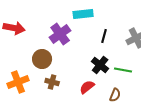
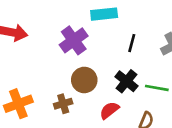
brown circle: (42, 59) -> (84, 80), moved
brown cross: (52, 82) -> (63, 104), turned -32

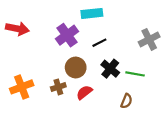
black line: (132, 43) -> (99, 43), moved, turned 48
red semicircle: (109, 110) -> (84, 92), moved

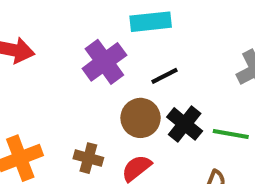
brown circle: (76, 68) -> (141, 118), moved
brown cross: (58, 87) -> (88, 158), turned 32

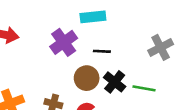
black line: (165, 76) -> (102, 51), turned 30

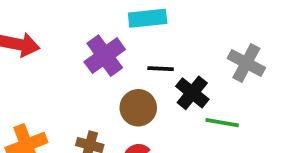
gray cross: (161, 47) -> (246, 63), turned -35
black cross: (115, 82) -> (192, 93), moved

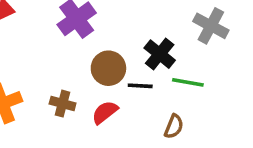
black line: (161, 69) -> (140, 86), moved

